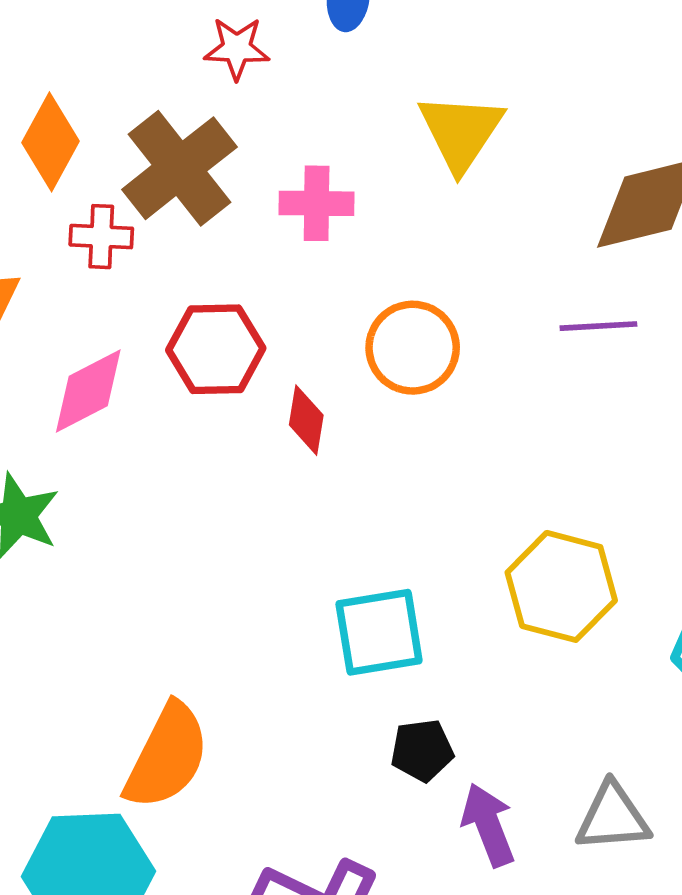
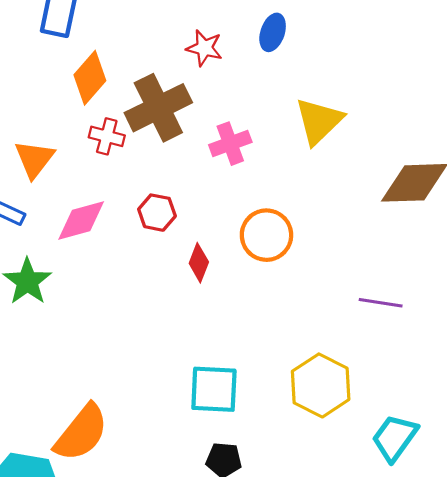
pink cross: (317, 203) -> (230, 144), turned -33
purple line: (598, 326) -> (381, 303), moved
red hexagon: (216, 349) -> (157, 213), size x0.7

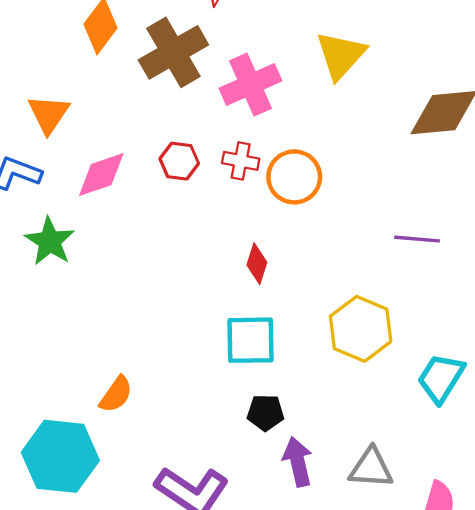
red cross: (107, 136) -> (241, 161), moved
pink cross: (230, 144) -> (250, 85), size x1.4
red diamond: (199, 263) -> (257, 264), moved
orange semicircle: (81, 433) -> (116, 394), size x0.6

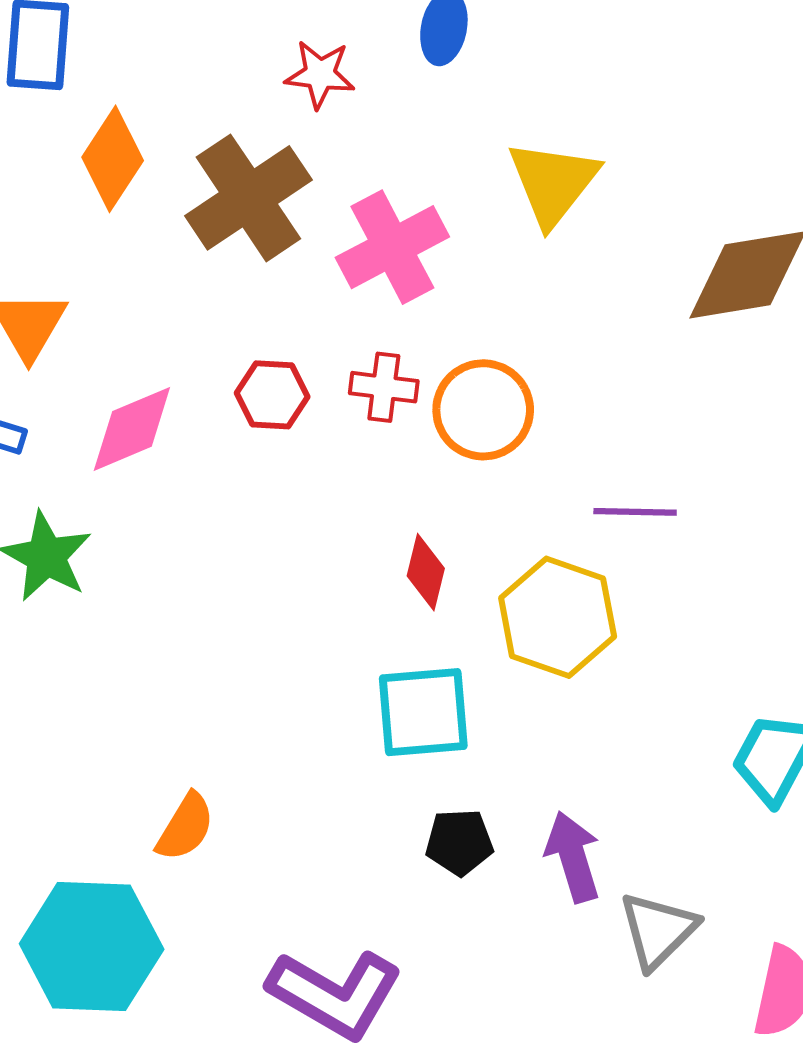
purple line: (417, 239) -> (635, 512), moved
yellow hexagon: (361, 329) -> (558, 617), moved
purple arrow: (298, 462) -> (573, 857), moved
gray triangle: (371, 468) -> (658, 930), turned -45

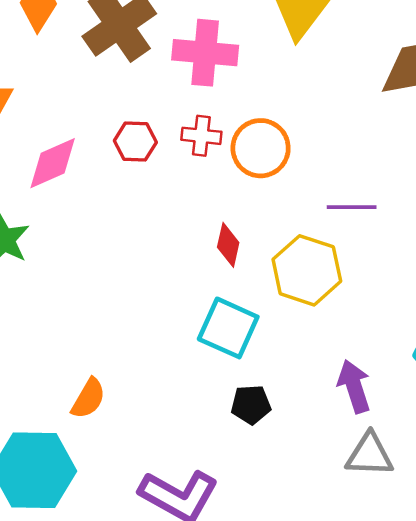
pink cross: (392, 247) -> (205, 53), turned 34
cyan square: (423, 712) -> (228, 328), turned 30
purple arrow: (573, 857) -> (354, 386), moved
gray triangle: (658, 930) -> (370, 455), turned 48

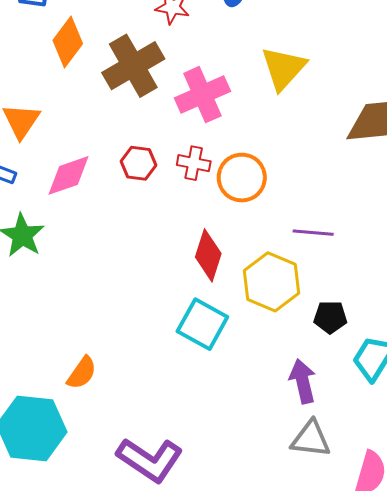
pink cross: (205, 53) -> (202, 95), turned -34
red diamond: (228, 245) -> (208, 255), size x1.4
black pentagon: (251, 405) -> (330, 317), moved

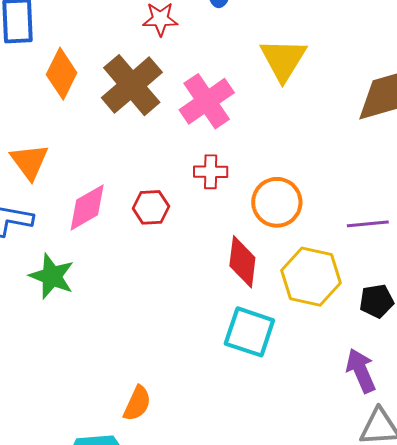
red hexagon: (138, 163) -> (151, 207), moved
orange circle: (242, 178) -> (277, 202), moved
purple line: (313, 233) -> (368, 224), moved

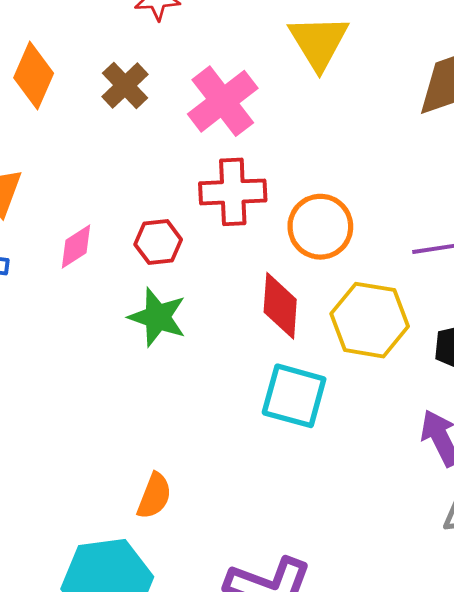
brown cross: (132, 85) -> (125, 86), size x0.6
red cross: (211, 172) -> (233, 192), size x1.5
pink diamond: (87, 207) -> (76, 247), size x0.7
green star: (52, 276) -> (158, 317), moved

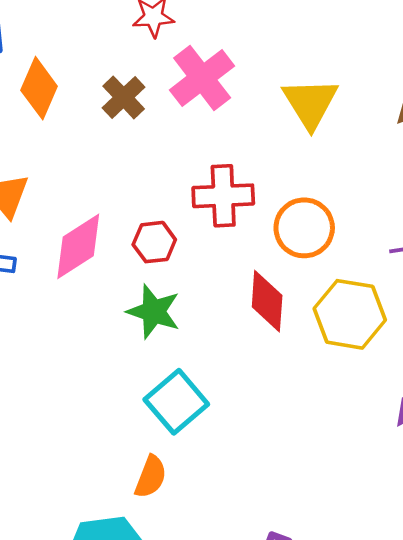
yellow triangle: (319, 42) -> (310, 103), moved
pink cross: (223, 101) -> (202, 78), moved
pink diamond: (76, 247) -> (78, 246), size x1.6
cyan square: (294, 396) -> (176, 402), moved, turned 34

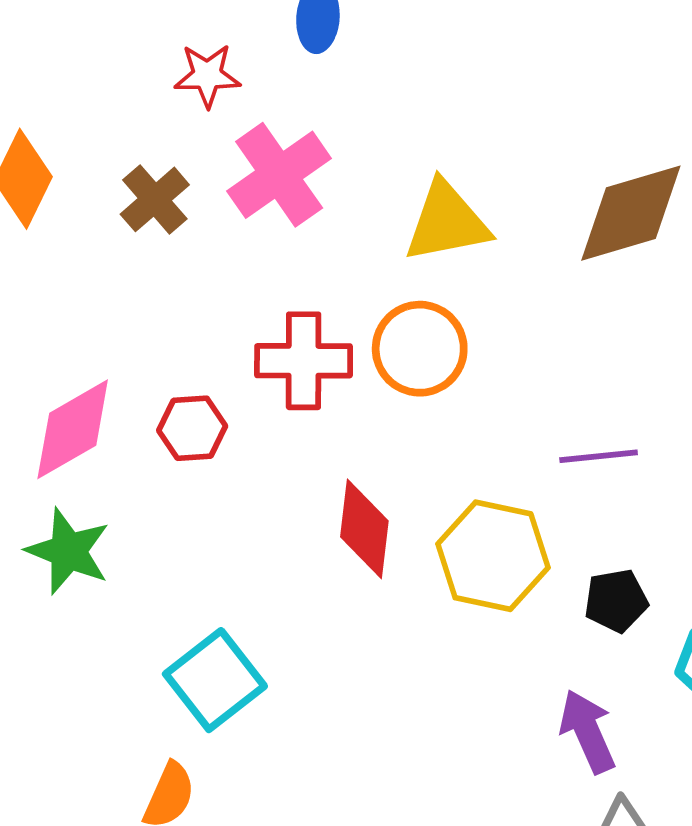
yellow triangle: (310, 103) -> (447, 222), turned 48
orange circle: (304, 228) -> (420, 349), moved
green star: (154, 312) -> (68, 551), moved

